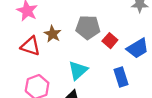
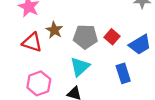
gray pentagon: (88, 27) -> (85, 37), moved

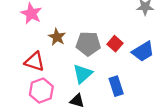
red triangle: (32, 42) -> (35, 62), moved
blue rectangle: (123, 73) -> (116, 86), moved

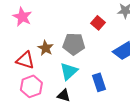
brown star: (57, 37) -> (46, 48), moved
red square: (115, 44) -> (98, 23), moved

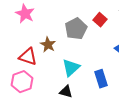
gray pentagon: (74, 44) -> (76, 29), moved, turned -30
pink hexagon: (31, 86) -> (22, 82), moved

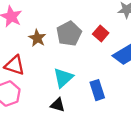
red square: (100, 20) -> (101, 34), moved
brown star: (48, 45) -> (37, 38), moved

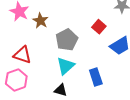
gray pentagon: (69, 34) -> (67, 40), moved
brown star: (37, 38) -> (40, 21), moved

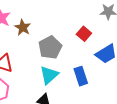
blue rectangle: (96, 77) -> (81, 76), moved

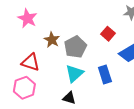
brown star: (23, 27) -> (52, 40), moved

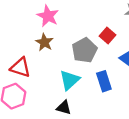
pink star: (27, 18) -> (48, 16), moved
gray pentagon: (75, 47) -> (84, 50), moved

